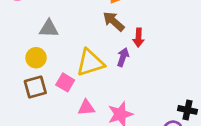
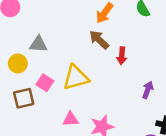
purple arrow: (123, 57) -> (148, 90), moved
yellow circle: (36, 58) -> (18, 63), moved
pink square: (65, 82) -> (45, 83), moved

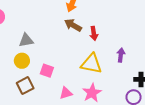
yellow circle: (18, 63) -> (22, 61), moved
yellow triangle: (76, 77) -> (91, 64), moved, turned 40
pink square: (45, 83) -> (47, 71), moved

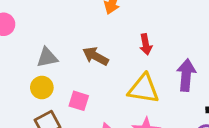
brown arrow: (73, 25) -> (96, 56), moved
purple arrow: (121, 55) -> (186, 75), size x1.5

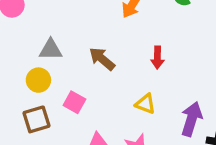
purple arrow: (186, 75) -> (191, 119), moved
yellow triangle: (144, 89) -> (145, 104), size x0.6

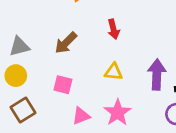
brown arrow: (102, 59) -> (66, 43), turned -70
pink square: (74, 102) -> (63, 85), moved

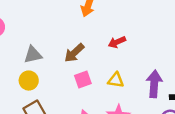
red arrow: (113, 29) -> (117, 42), turned 78
pink square: (63, 85) -> (83, 79), moved, turned -36

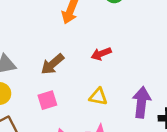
pink square: (83, 79) -> (47, 100), moved

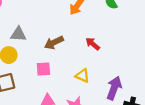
red arrow: (101, 54) -> (93, 44), turned 48

